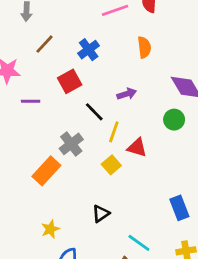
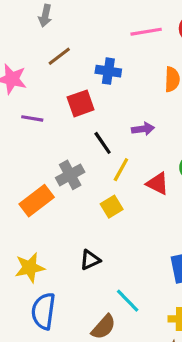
blue cross: (89, 50) -> (108, 71), turned 35
red triangle: (137, 148) -> (157, 184), moved
yellow star: (50, 229) -> (30, 268), size x1.4

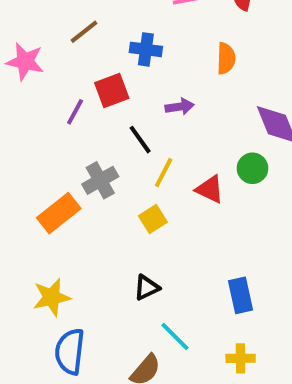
purple line: (32, 118) -> (75, 112), moved, turned -70
purple arrow: (143, 129) -> (180, 107), moved
black triangle: (90, 260) -> (147, 288), moved

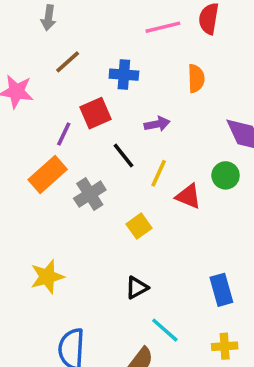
yellow line: (164, 173) -> (159, 173), moved
orange rectangle: (59, 213) -> (48, 174), moved
yellow star: (52, 297) -> (47, 277), moved

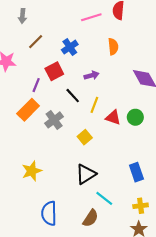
blue cross: (124, 75) -> (70, 47), turned -35
green circle: (226, 175) -> (135, 117), moved
black triangle: (137, 288) -> (86, 174), size x1.5

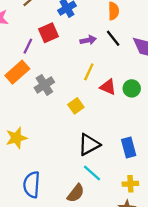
black line: (73, 96) -> (113, 38), moved
black triangle: (86, 174) -> (89, 145), moved

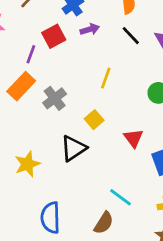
purple arrow: (88, 40) -> (90, 29), moved
red triangle: (108, 87) -> (133, 138), moved, turned 36
black triangle: (89, 145) -> (73, 148), moved

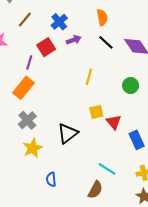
gray cross: (55, 98) -> (27, 120), moved
yellow square: (94, 120) -> (96, 112), moved, turned 32
blue semicircle: (50, 218) -> (51, 179), moved, size x0.6

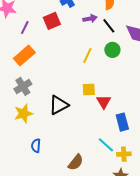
purple arrow: (74, 40) -> (90, 19), moved
purple line: (29, 63) -> (25, 28), moved
green circle: (131, 85) -> (112, 50), moved
cyan line: (107, 169) -> (106, 145), moved

